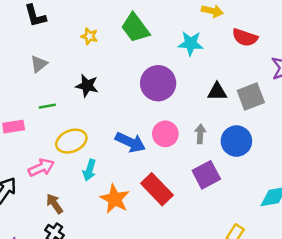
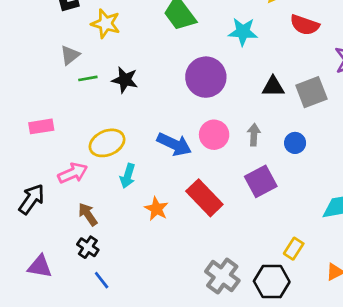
yellow star: (89, 36) -> (106, 24), moved, size x1.5
green line: (47, 106) -> (88, 78), moved
blue circle: (236, 141) -> (295, 143), size x0.6
orange star: (115, 199) -> (156, 209), size x0.7

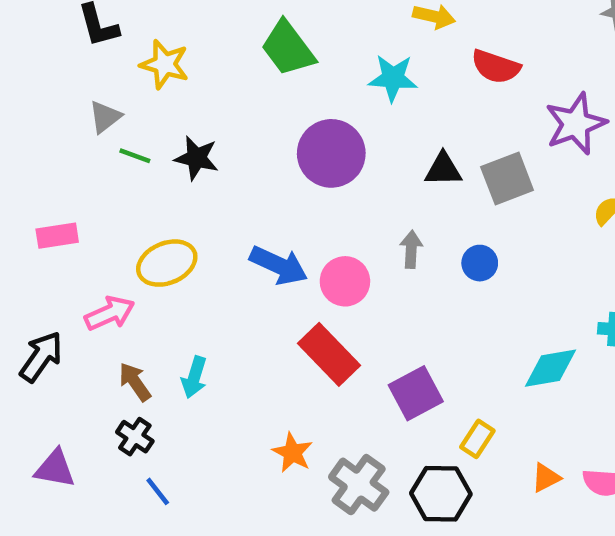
green line: (88, 78) -> (135, 156), turned 30
pink circle: (214, 135) -> (345, 281), moved
cyan arrow: (128, 176) -> (194, 377), moved
purple square: (261, 181) -> (416, 393), moved
orange star: (156, 209) -> (292, 453), moved

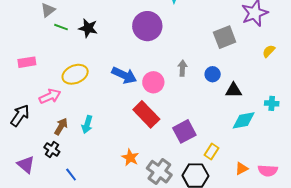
black triangle: (443, 169) -> (234, 90), moved
brown arrow: (135, 382) -> (61, 126), turned 66
black cross: (135, 437) -> (52, 149), moved
purple triangle: (55, 469) -> (26, 165), turned 30

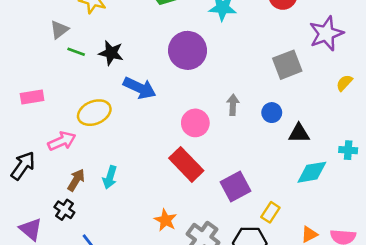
blue arrow: (124, 75) -> (140, 88), moved

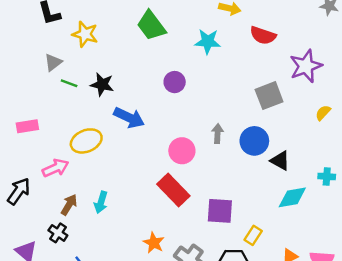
purple circle: (188, 50) -> (175, 82), size x0.6
blue circle: (272, 113) -> (254, 141), size x1.5
black triangle: (299, 133) -> (280, 161), turned 30
purple square: (235, 186) -> (220, 211), turned 32

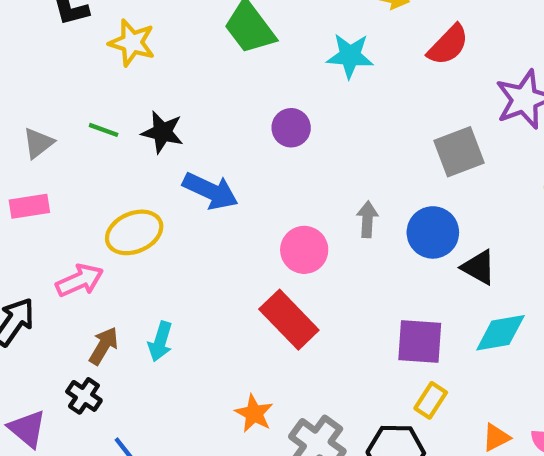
red semicircle: (263, 35) -> (448, 45), turned -65
gray triangle: (53, 62) -> (38, 143), moved
purple square: (220, 211) -> (420, 341), moved

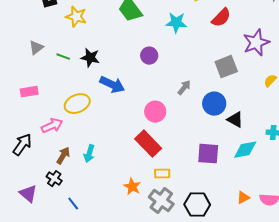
gray triangle: (38, 143) -> (36, 48), moved
gray arrow: (367, 219) -> (184, 88), moved, turned 35
yellow rectangle: (431, 400) -> (162, 174), moved, turned 56

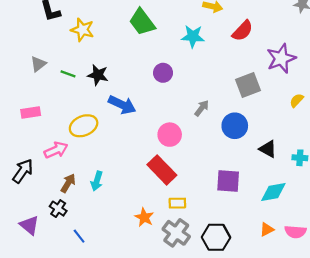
black triangle: (235, 120) -> (268, 149), moved
cyan diamond: (245, 150) -> (273, 192), moved

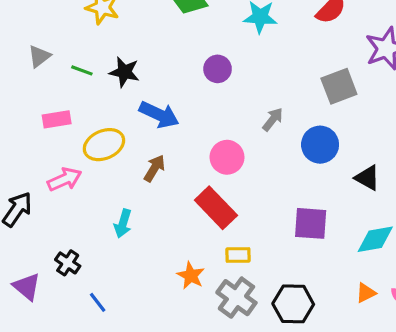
pink rectangle: (31, 113) -> (57, 119), moved
brown arrow: (68, 183) -> (154, 168), moved

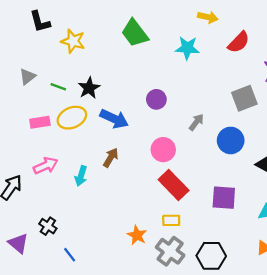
purple circle: (218, 69) -> (156, 99), moved
black star: (124, 72) -> (89, 88), turned 30
yellow ellipse: (104, 145) -> (72, 118), moved
red rectangle: (216, 208) -> (174, 185), moved
cyan arrow: (123, 223) -> (81, 176), moved

